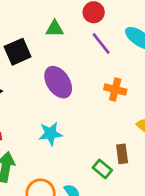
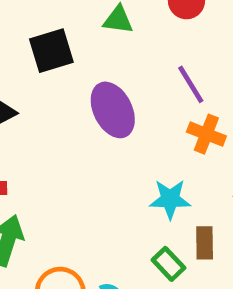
purple line: (101, 43) -> (191, 84), moved
cyan star: (50, 134) -> (170, 199), moved

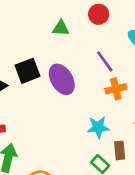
black square: (51, 51) -> (27, 71), moved
orange cross: (206, 134) -> (116, 89), turned -30

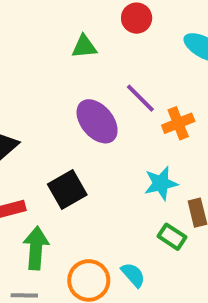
purple line: (105, 61) -> (140, 98), moved
black square: (27, 71) -> (67, 189), moved

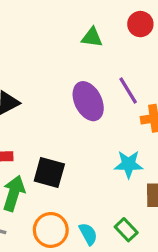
black square: (67, 189) -> (49, 173), moved, turned 32
green rectangle: (172, 237) -> (126, 230), moved

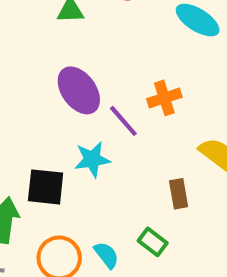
purple line: (128, 90) -> (123, 121), moved
cyan star: (129, 164) -> (92, 159), moved

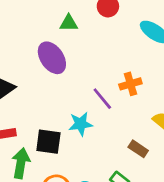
purple ellipse: (79, 90) -> (52, 58), moved
brown rectangle: (179, 194) -> (138, 149), turned -48

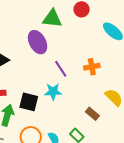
green triangle: (69, 23) -> (52, 19), size x1.5
purple line: (102, 99) -> (61, 69), moved

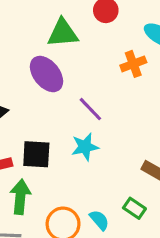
orange cross: (92, 67) -> (133, 64), moved
black square: (29, 102) -> (36, 154), moved

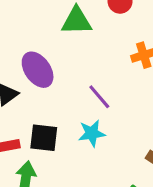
purple ellipse: (46, 74) -> (38, 70), moved

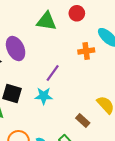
purple line: (99, 97) -> (53, 73), turned 66

